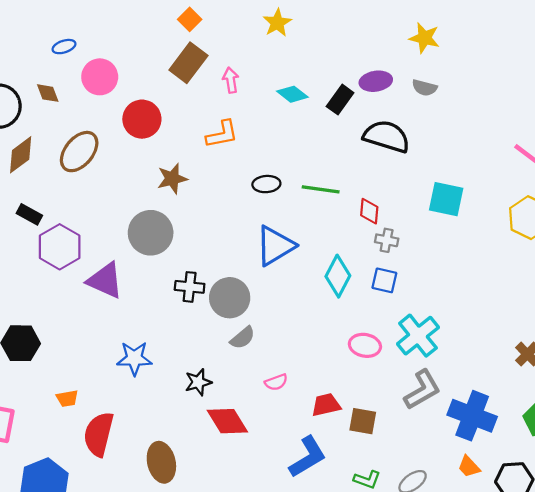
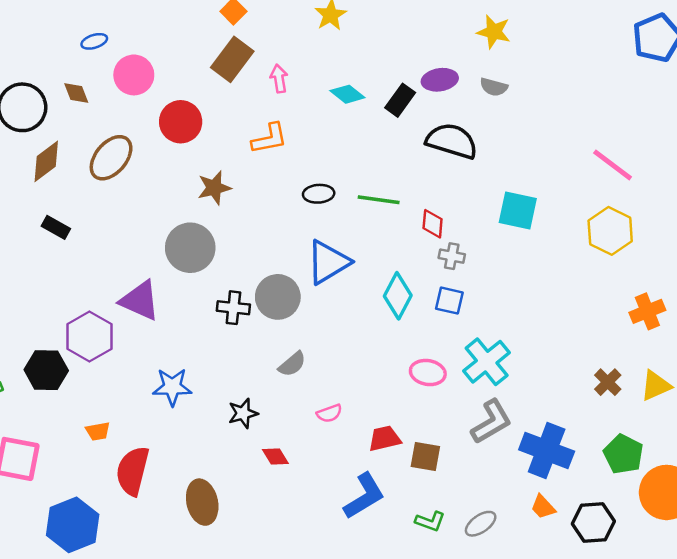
purple hexagon: (60, 247) -> (89, 337), moved
gray circle: (230, 298) -> (278, 297), moved
red diamond: (227, 421) -> (275, 456), size x0.6

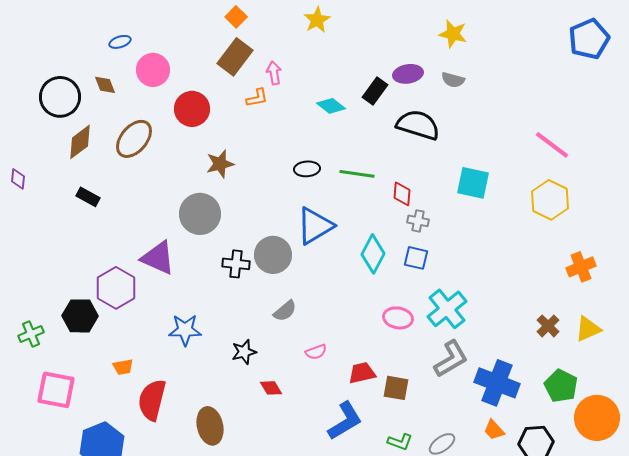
cyan diamond: (347, 94) -> (331, 106), moved
orange L-shape: (269, 139) -> (257, 98), moved, size x0.7

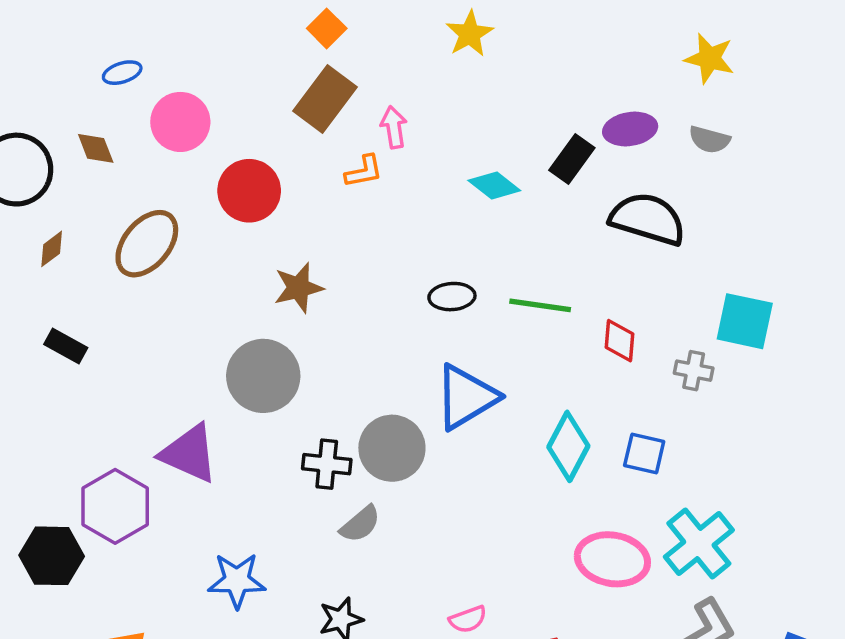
brown diamond: (80, 142) -> (52, 249), size x0.6
gray cross: (418, 221) -> (694, 371), moved
gray semicircle: (285, 311) -> (360, 524), moved
pink ellipse: (398, 318) -> (612, 559), size x1.4

